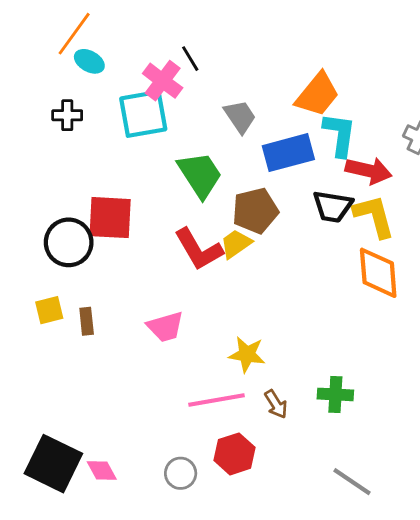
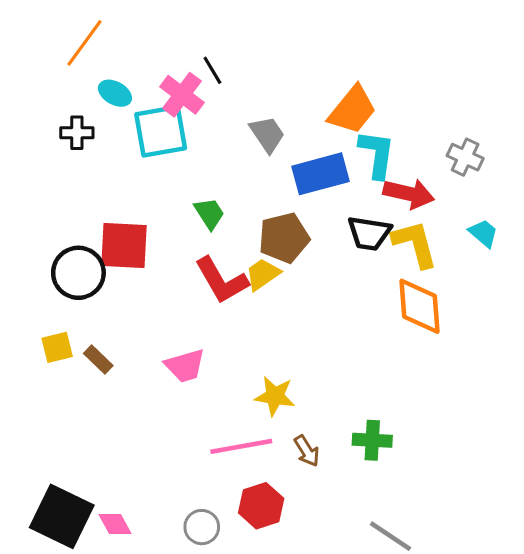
cyan ellipse: (89, 61) -> (115, 93), moved
green trapezoid: (200, 175) -> (209, 213), moved, size x0.6
brown rectangle: (87, 321) -> (98, 360), turned -40

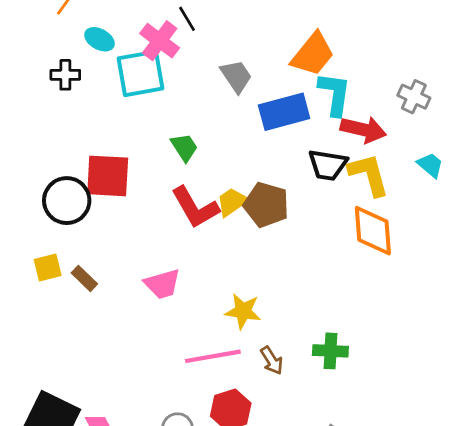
brown pentagon: (284, 238) -> (266, 205), moved, turned 30

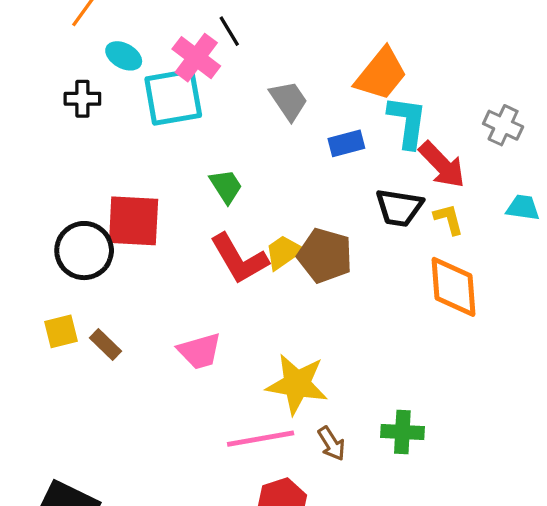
blue rectangle: (284, 112) -> (346, 143), size x0.6
red arrow: (363, 129) -> (442, 165), turned 33
cyan trapezoid: (430, 165) -> (523, 208), turned -32
yellow L-shape: (369, 175) -> (449, 219), size x0.6
yellow star: (243, 311) -> (297, 384), size x1.4

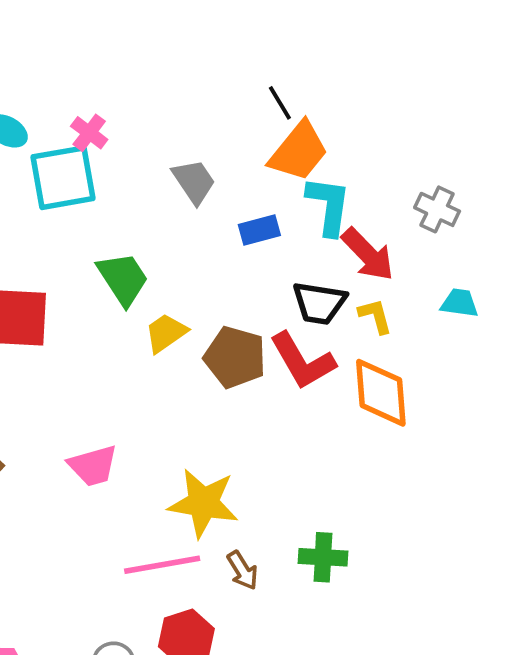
black line: (229, 31) -> (280, 103), moved
pink cross: (196, 58) -> (89, 133), size x0.7
green trapezoid: (226, 186) -> (123, 279), size x1.4
yellow trapezoid: (284, 252) -> (166, 333), moved
red L-shape: (239, 259) -> (302, 361), moved

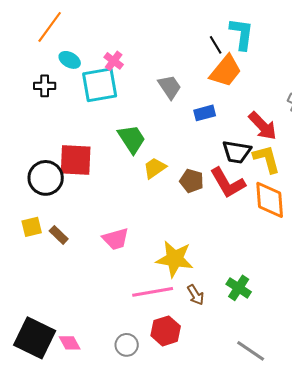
cyan L-shape: (329, 206) -> (242, 34), moved
yellow L-shape: (375, 316) -> (267, 159), size x1.5
brown pentagon: (235, 357) -> (192, 181), size x0.7
green cross: (323, 557) -> (239, 288), turned 30

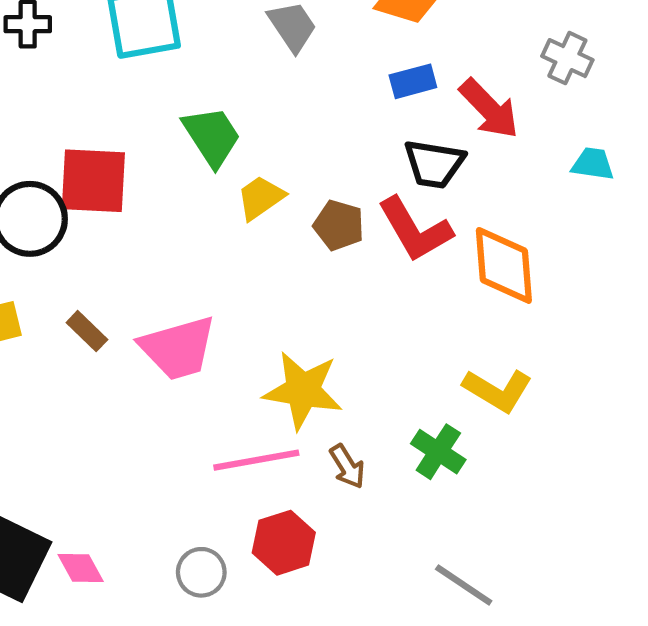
blue rectangle: (205, 113) -> (413, 81), moved
yellow L-shape: (267, 159) -> (498, 390), moved, turned 136
brown rectangle: (59, 235) -> (87, 331), moved
pink trapezoid: (116, 239) -> (178, 348), size x1.4

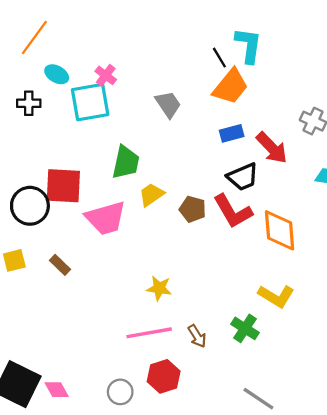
green trapezoid: (212, 136) -> (126, 162), turned 45
black trapezoid: (434, 164) -> (243, 177), turned -32
pink trapezoid: (178, 348) -> (106, 218), moved
yellow star: (303, 390) -> (159, 288), moved, size x0.6

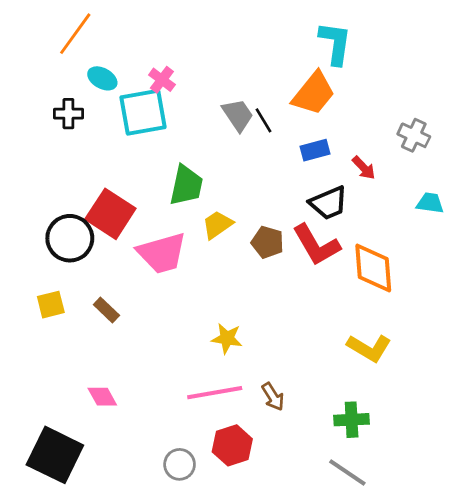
black line: (219, 58) -> (263, 120), moved
red arrow: (272, 148) -> (364, 168), size x0.6
red square: (63, 186) -> (110, 214), turned 30
green cross: (245, 328) -> (352, 420), moved, turned -36
pink diamond: (57, 390) -> (102, 397), moved

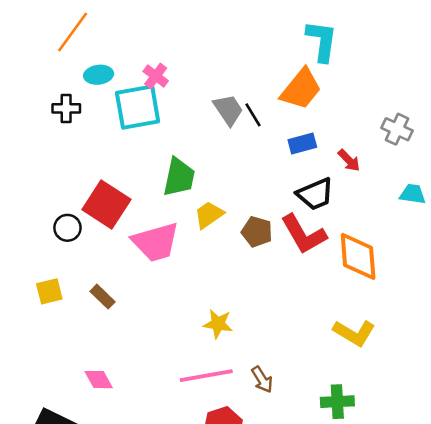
cyan ellipse: (102, 78) -> (99, 75), turned -36
black circle: (70, 238) -> (67, 228), size x0.6

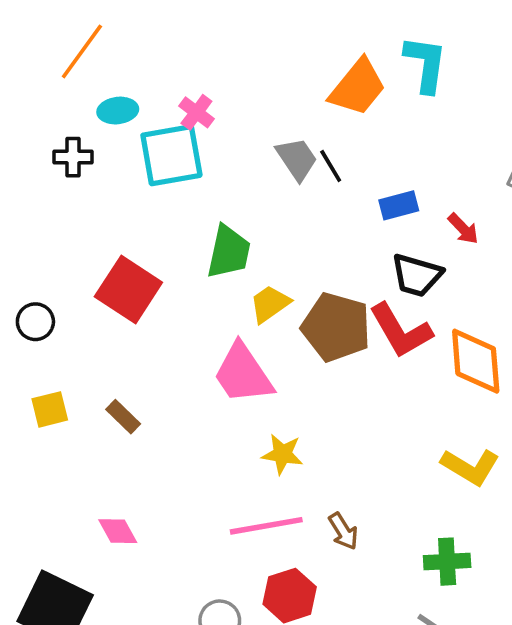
orange trapezoid: (301, 89) -> (358, 87), moved
black trapezoid: (315, 194) -> (417, 275), turned 39
black circle: (67, 228) -> (35, 322), moved
brown pentagon: (257, 232) -> (336, 327), size x1.6
pink trapezoid: (156, 242) -> (243, 374), moved, turned 72

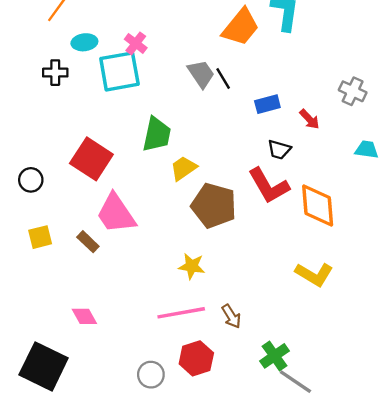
black trapezoid: (417, 275) -> (279, 150), size x0.7
brown pentagon: (336, 327) -> (214, 206), moved
pink trapezoid: (243, 374) -> (116, 214), moved
green cross: (447, 562) -> (274, 356), moved, turned -32

